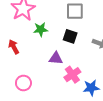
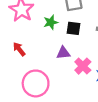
green star: (41, 29) -> (51, 22), moved
pink circle: (23, 83) -> (36, 83), size x1.6

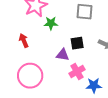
green star: (51, 22) -> (51, 23), moved
black square: (73, 28) -> (77, 43), moved, turned -32

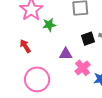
black square: (77, 43) -> (88, 39), moved

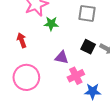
black square: (88, 39) -> (88, 47), turned 32

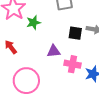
pink cross: (76, 76) -> (72, 64), turned -35

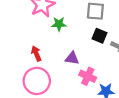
black square: (75, 33) -> (99, 36), moved
red arrow: (11, 47) -> (36, 53), moved

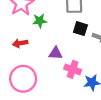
red arrow: (36, 53) -> (20, 43), moved, turned -72

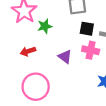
purple triangle: (56, 53) -> (65, 57), turned 40
pink cross: (73, 69) -> (91, 50), moved

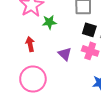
red arrow: (28, 51) -> (30, 44), turned 88

